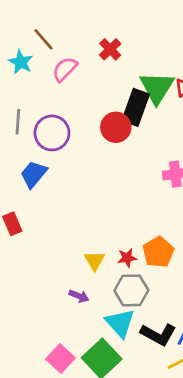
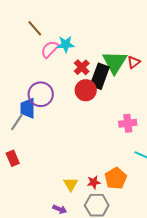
red cross: (110, 49) -> (82, 67), moved
cyan star: (21, 62) -> (66, 44), moved, turned -30
gray line: (18, 122) -> (17, 122), moved, turned 30
blue trapezoid: (34, 174) -> (28, 108), moved, turned -40

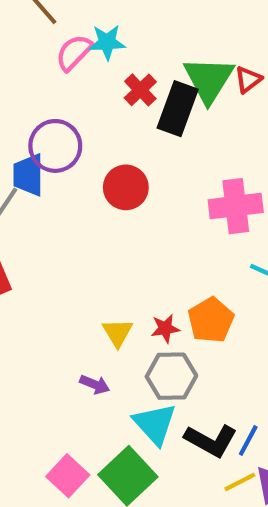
red circle: (86, 90) -> (126, 187), moved
pink cross: (128, 123) -> (236, 206), size x1.4

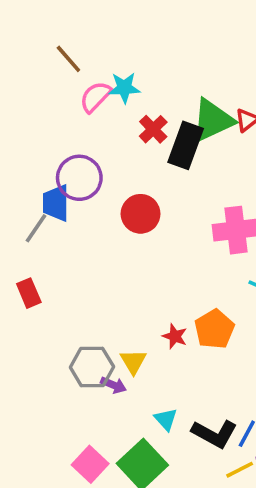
green triangle: (209, 80) -> (213, 120), turned 33
red star: (165, 328) -> (175, 336), turned 30
yellow triangle: (118, 333) -> (133, 362), moved
gray hexagon: (171, 376) -> (92, 367), moved
cyan triangle: (155, 424) -> (166, 419), size x0.6

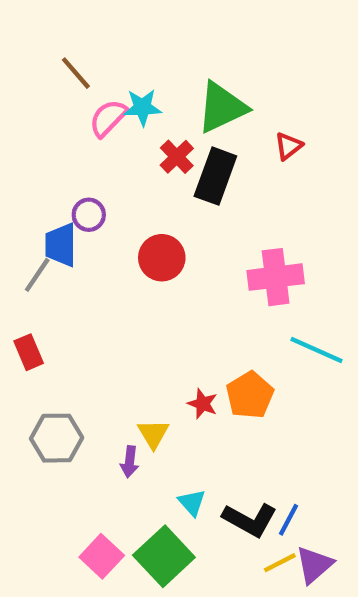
green triangle: (213, 120) -> (222, 107), moved
purple circle: (79, 178) -> (89, 215), size x0.6
gray hexagon: (92, 367) -> (57, 438), moved
purple arrow: (114, 385) -> (130, 462), turned 75

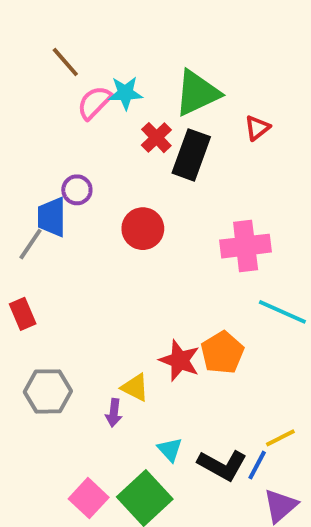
red star: (203, 404) -> (180, 360), size x1.5
yellow triangle: (153, 434) -> (135, 388), turned -32
yellow line: (280, 563) -> (280, 438), moved

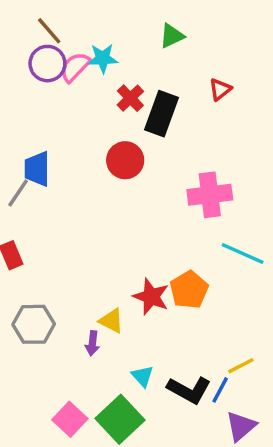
green triangle: (197, 93) -> (172, 36), moved, size x0.6
purple circle: (77, 190) -> (47, 64), moved, size x1.4
red circle: (143, 229) -> (125, 160), moved

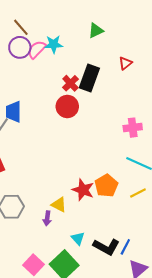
red cross: (130, 98) -> (70, 83), moved
pink cross: (210, 195) -> (133, 128), moved, size x0.7
yellow line: (241, 366) -> (138, 193), moved

